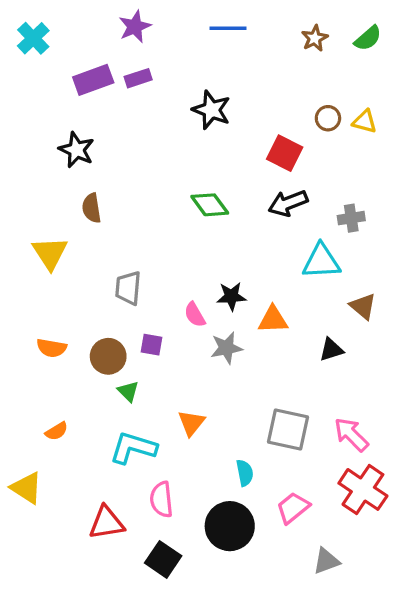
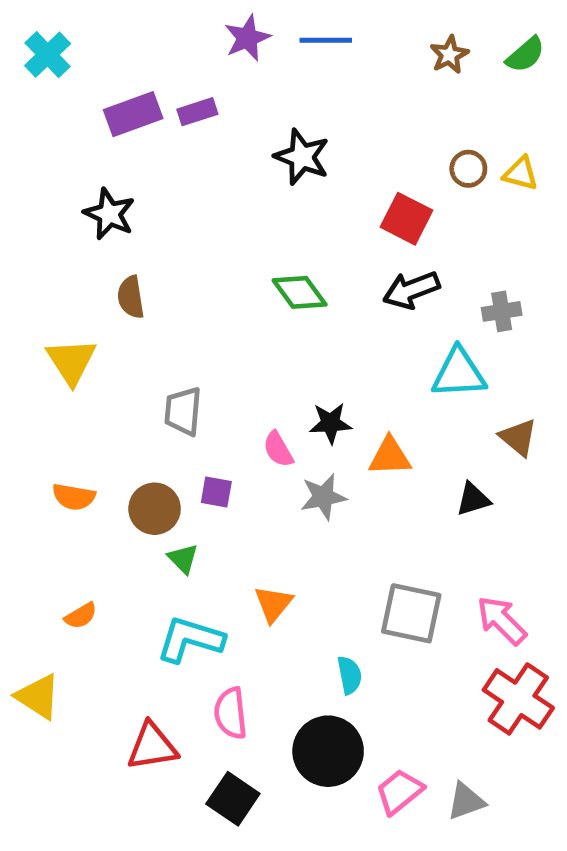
purple star: (135, 27) -> (247, 38), moved
pink trapezoid: (293, 508) -> (399, 792), moved

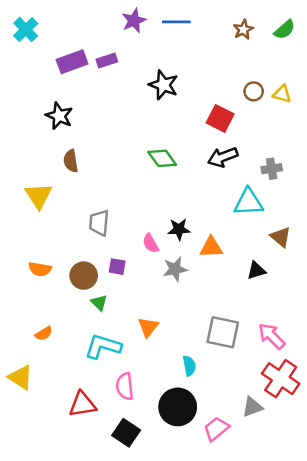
gray triangle: (466, 801) -> (252, 407), moved

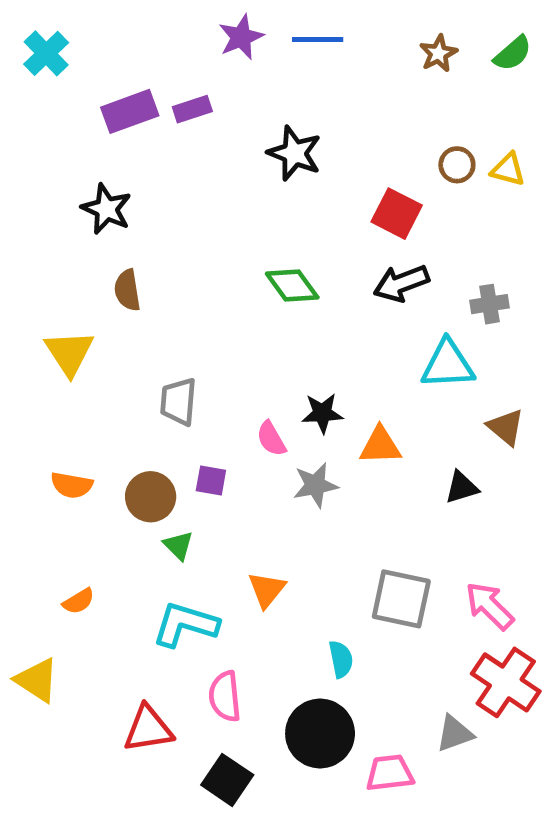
pink trapezoid: (216, 429) -> (390, 773), turned 32

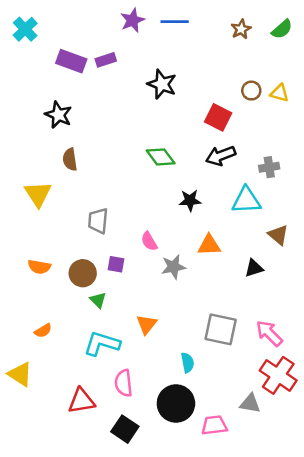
purple rectangle: (130, 111) -> (71, 61), turned 40
black star: (322, 413) -> (190, 200), moved
gray triangle: (455, 734) -> (250, 404), turned 30

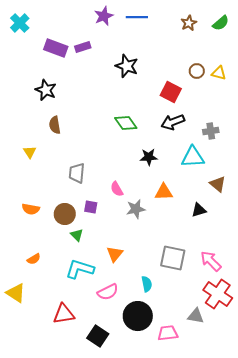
yellow triangle: (38, 194) -> (30, 152), size x0.6
pink semicircle: (124, 383) -> (108, 292), moved, turned -110

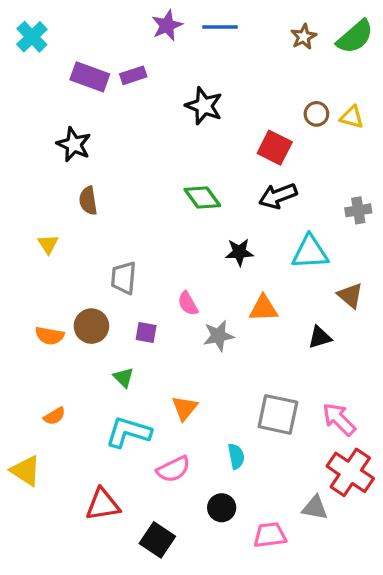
green semicircle: (221, 23) -> (355, 37), size x1.4
gray cross: (211, 131) -> (358, 210), moved
brown circle: (65, 214) -> (91, 326), moved
black circle: (138, 316) -> (222, 508), size x0.6

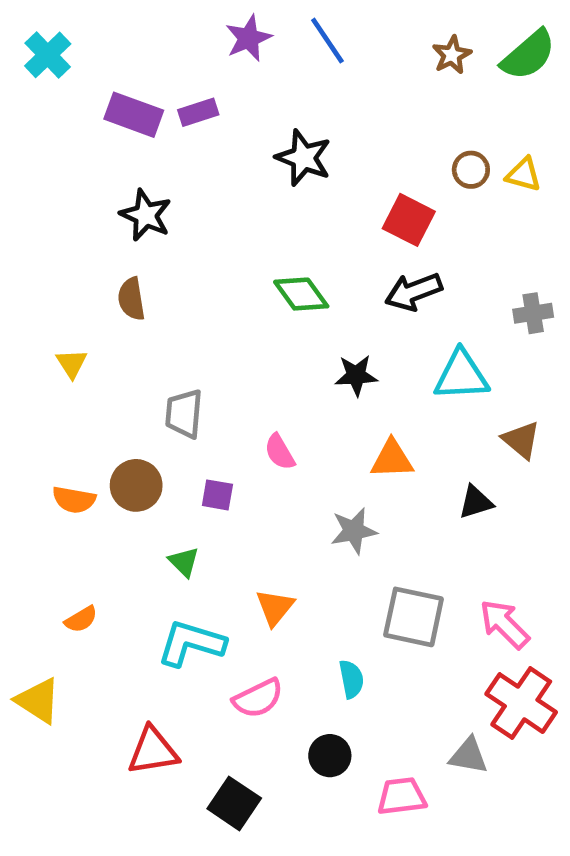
blue line: (220, 27) -> (327, 41), turned 56
black star: (74, 144) -> (146, 215), moved
gray star: (218, 336) -> (354, 531), moved

